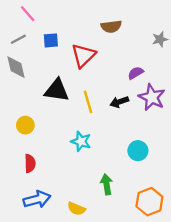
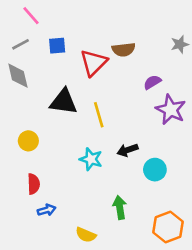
brown semicircle: (111, 26) -> (124, 50), moved
black arrow: (119, 102) -> (128, 150), moved
blue arrow: (37, 199) -> (47, 210), moved, size x0.6

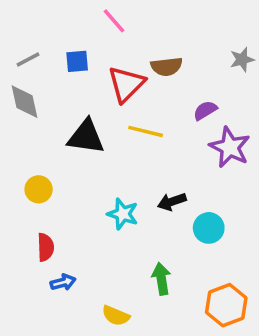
pink line: (31, 16) -> (114, 21), moved
yellow line: (99, 115) -> (146, 131), moved, turned -60

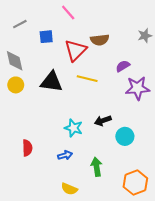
gray line: (28, 60) -> (20, 24), moved
purple star: (230, 147) -> (137, 88), turned -30
yellow circle: (39, 189) -> (16, 85), moved
blue arrow: (63, 282) -> (65, 155), moved

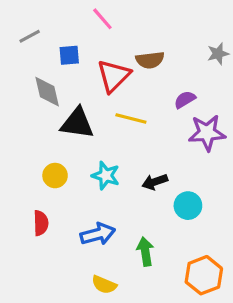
gray diamond: (15, 61) -> (47, 92), moved
yellow circle: (16, 85) -> (55, 176), moved
cyan star: (73, 128) -> (106, 176), moved
blue arrow: (65, 155) -> (98, 234), size x1.5

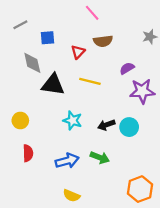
pink line: (102, 19) -> (92, 13), moved
red triangle: (114, 76) -> (78, 52), size x0.6
yellow circle: (55, 176) -> (20, 121), moved
cyan circle: (188, 206) -> (129, 127), moved
green arrow: (145, 251) -> (100, 157), moved, turned 120

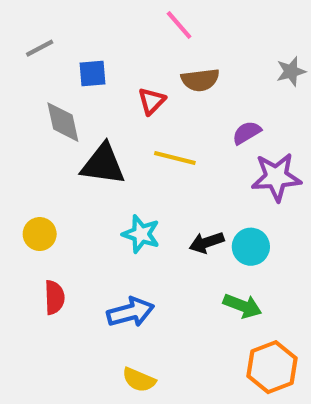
green arrow: (100, 157) -> (242, 306), moved

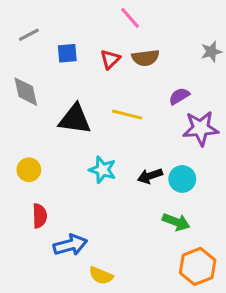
red triangle: (152, 101) -> (110, 59), moved
gray diamond: (63, 122) -> (26, 92), moved
blue arrow: (130, 312) -> (70, 245), moved

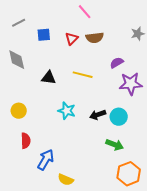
black triangle: (75, 119) -> (49, 78), size x0.7
blue arrow: (70, 245) -> (46, 160), turned -45

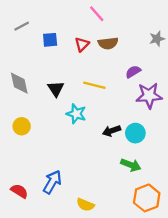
gray diamond: (17, 60) -> (19, 83), moved
black triangle: (49, 78) -> (56, 89), turned 49
cyan star: (67, 111) -> (76, 114), moved
red semicircle: (26, 141) -> (19, 191), moved, turned -56
yellow semicircle: (66, 180) -> (85, 205), moved

